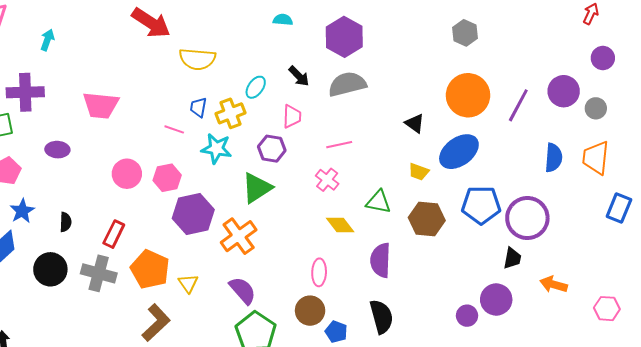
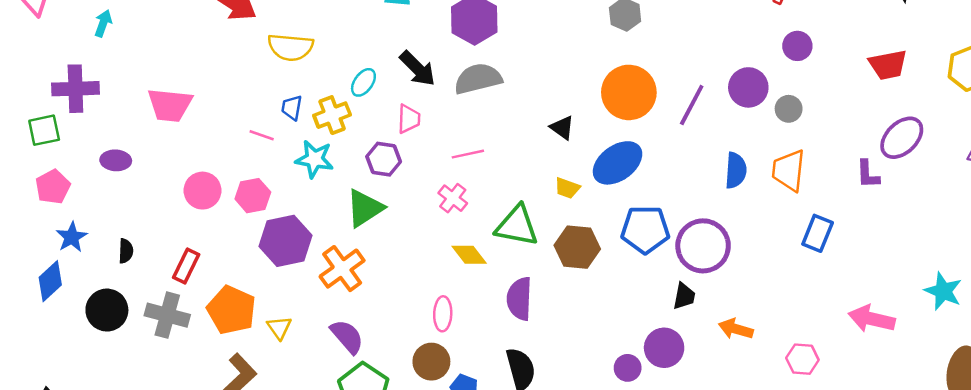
black arrow: (299, 76) -> (418, 69), size x1.4
green triangle: (378, 202) -> (517, 226), size x1.4

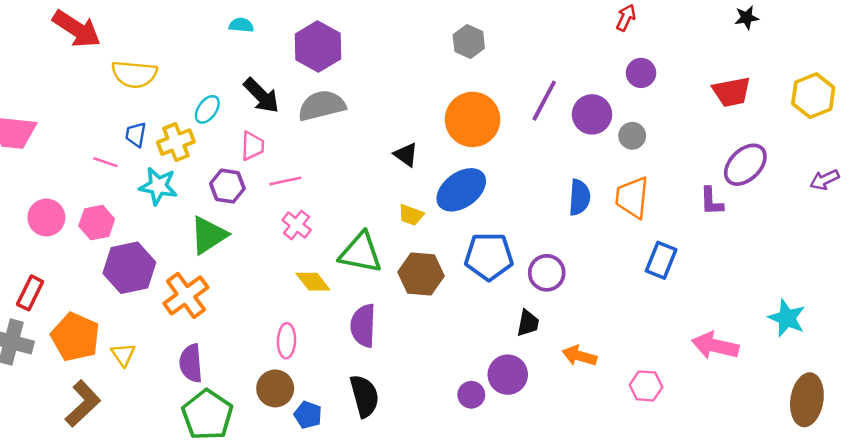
purple line: (692, 105) -> (544, 101), moved
pink line: (468, 154) -> (285, 181), moved
purple circle: (703, 246) -> (547, 273), size x0.7
purple semicircle: (347, 336) -> (191, 363), turned -144

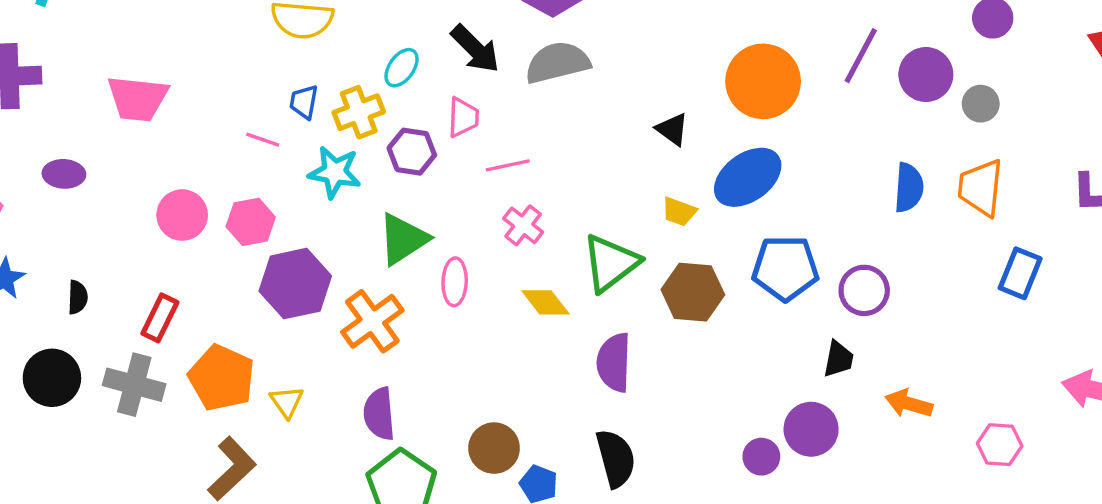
purple hexagon: (227, 186) -> (412, 152), moved
green triangle: (361, 253) -> (611, 263), turned -48
pink ellipse: (286, 341) -> (455, 282), moved

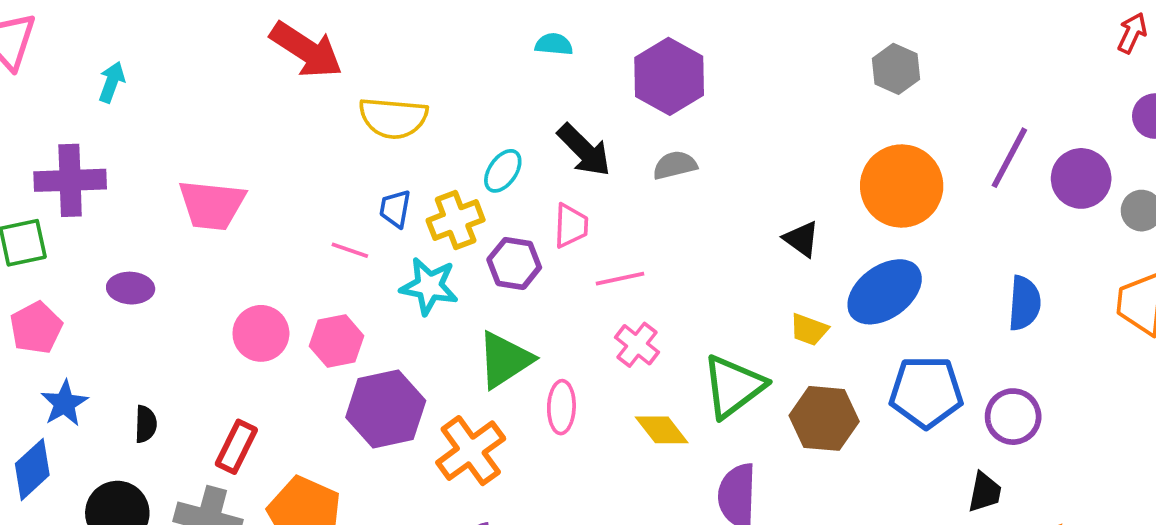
gray semicircle: (557, 63) -> (675, 165), size x0.6
blue semicircle: (909, 188) -> (1024, 303), moved

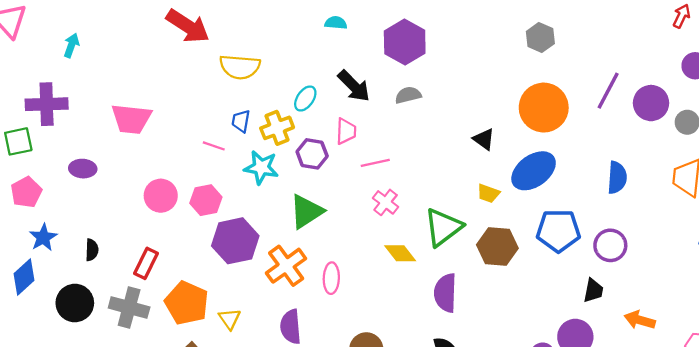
pink ellipse: (561, 407) -> (331, 278), moved

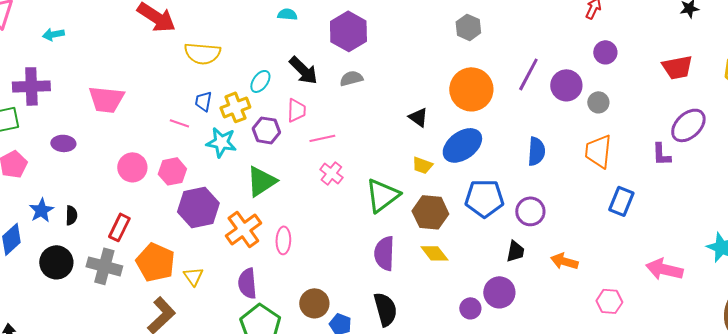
cyan arrow: (71, 45) -> (53, 34), turned -120
blue star: (43, 237) -> (41, 210), moved
yellow diamond: (400, 253) -> (434, 253), moved
orange arrow: (640, 320) -> (564, 261), moved

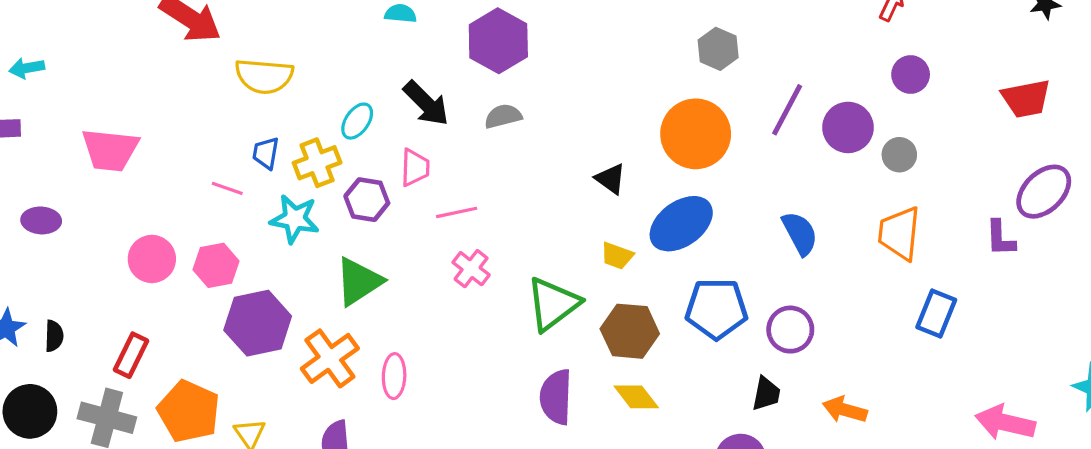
gray hexagon: (468, 27) -> (718, 49), moved
cyan arrow: (53, 34) -> (27, 68), moved
blue semicircle: (536, 151) -> (800, 233), turned -32

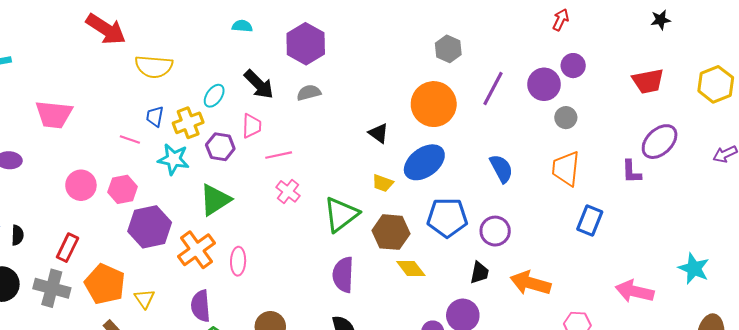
purple circle: (848, 127) -> (544, 84), moved
yellow diamond: (636, 397) -> (411, 268), moved
orange arrow: (845, 410) -> (530, 283), size x1.4

